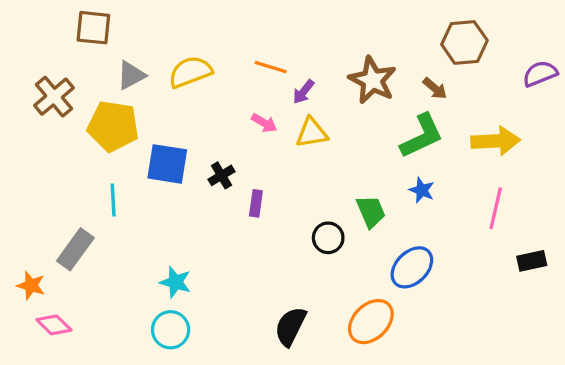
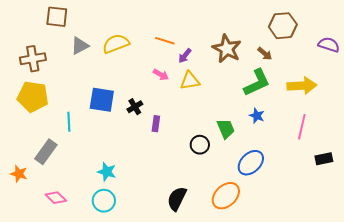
purple semicircle: (540, 74) -> (329, 45), turned 40
brown cross: (54, 97) -> (33, 59), turned 30
yellow pentagon: (113, 126) -> (33, 97), moved
pink diamond: (54, 325) -> (56, 198), moved

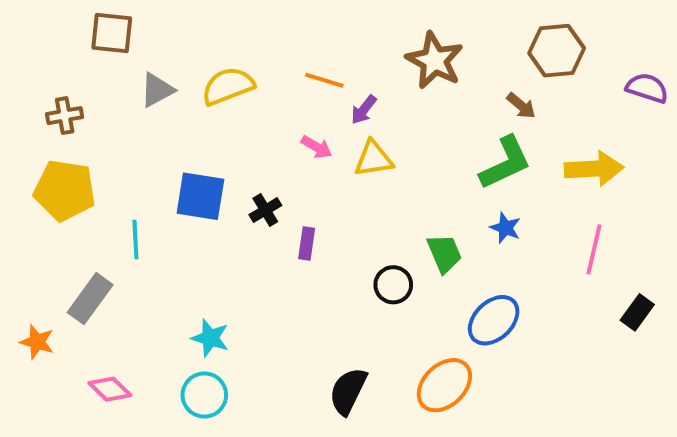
brown star: (227, 49) -> (435, 60), moved
brown cross: (33, 59) -> (65, 116), size x0.7
black rectangle: (324, 159) -> (637, 312), turned -42

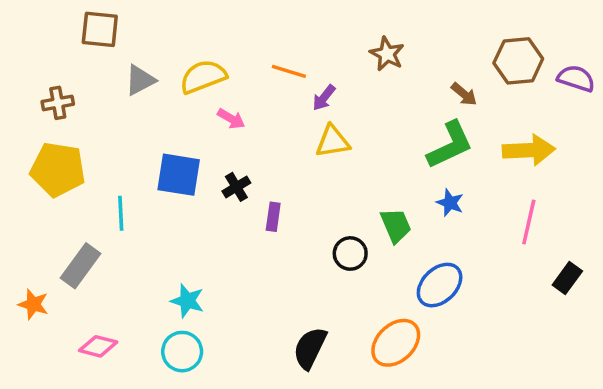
brown hexagon: (557, 51) -> (518, 61), moved
brown star: (435, 60) -> (387, 54), size x0.7
pink arrow: (316, 147) -> (231, 119), moved
pink diamond: (110, 389) -> (98, 346), turned -30

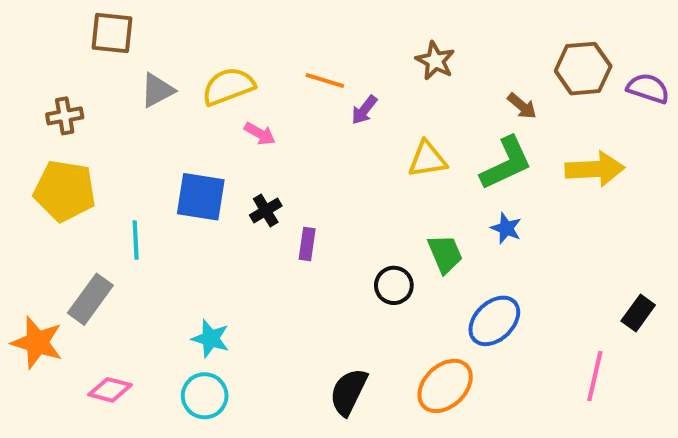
yellow triangle: (333, 141) -> (427, 159), moved
pink line: (529, 222) -> (595, 376), moved
orange star: (33, 304) -> (37, 343), size x1.5

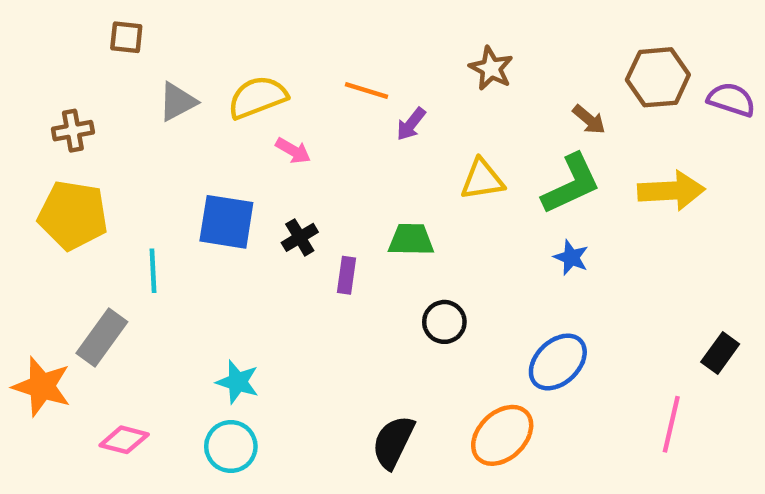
brown square: (112, 33) -> (126, 37), size x0.7
green trapezoid: (445, 254) -> (411, 240), moved, turned -66

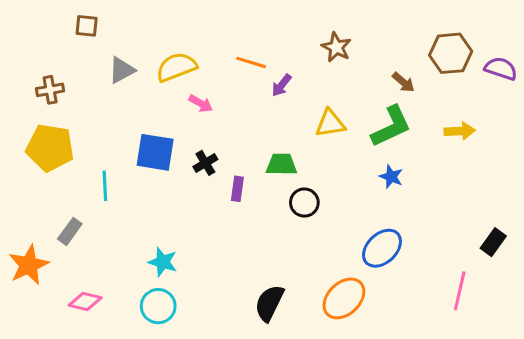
yellow arrow: (671, 191) -> (460, 131), size x0.7
black circle: (444, 322) -> (304, 203), moved
gray rectangle: (102, 338) -> (70, 231), size x0.7
orange star: (42, 386) -> (29, 265), turned 30

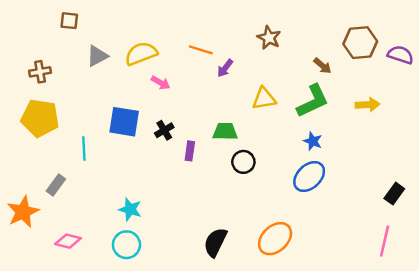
blue ellipse: (382, 248) -> (309, 177), moved
pink line: (460, 291) -> (385, 241), moved

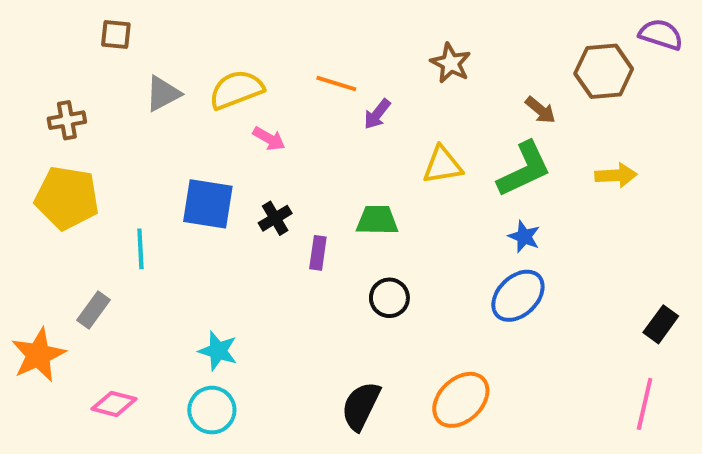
purple semicircle: (400, 55) -> (661, 35), moved
black circle: (243, 162) -> (389, 298), moved

